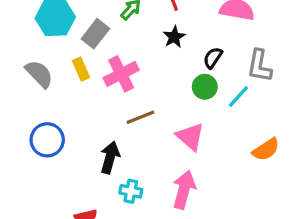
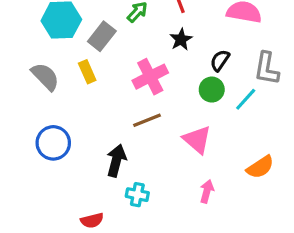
pink cross: (121, 74) -> (150, 77), moved
orange semicircle: (266, 149) -> (260, 167), moved
pink arrow: (184, 190) -> (207, 191), moved, size x0.6

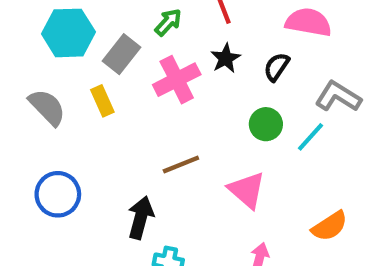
black semicircle: (220, 60) -> (277, 67), moved
gray L-shape: (267, 69) -> (338, 97), turned 112
pink cross: (150, 77) -> (177, 80), moved

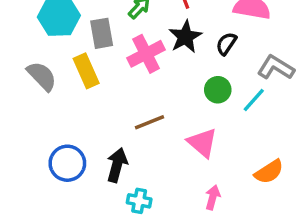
gray rectangle: (122, 54) -> (102, 33), turned -48
black star: (226, 58) -> (185, 37), size x1.4
yellow rectangle: (102, 101) -> (86, 71), size x1.4
blue circle: (58, 194) -> (67, 163), moved

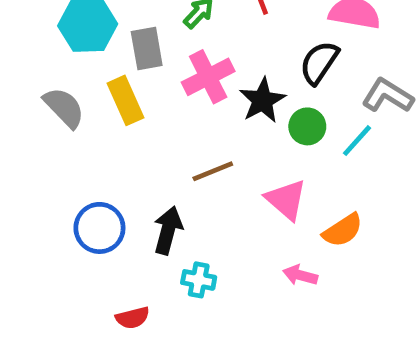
black star: (185, 37) -> (262, 100), moved
black semicircle: (226, 44) -> (319, 63), size x1.4
orange semicircle: (269, 172) -> (343, 230), moved
pink arrow: (213, 197) -> (300, 275), turned -90

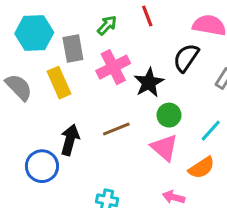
green circle: (307, 126) -> (169, 115), moved
cyan line: (357, 141) -> (211, 131), moved
black arrow: (168, 230) -> (70, 140), moved

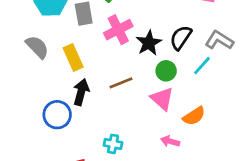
black semicircle: (186, 58) -> (181, 38), moved
yellow rectangle: (59, 83) -> (73, 58), moved
cyan line: (211, 131) -> (202, 66), moved

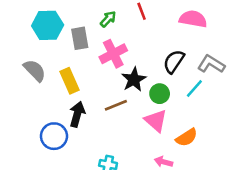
black star: (149, 43) -> (134, 79), moved

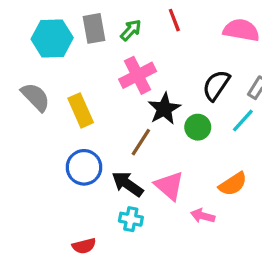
gray rectangle: (80, 38) -> (94, 28), moved
brown line: (116, 105) -> (141, 142), turned -35
black arrow: (77, 114) -> (127, 184), moved, turned -70
pink triangle: (156, 121) -> (169, 186), moved
blue circle: (54, 136) -> (84, 167), moved

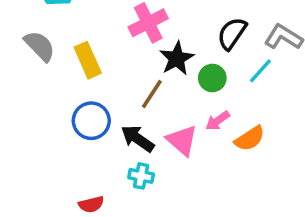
pink arrow: (203, 216) -> (218, 121), moved, turned -50

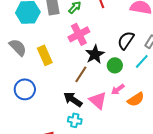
blue circle: (91, 121) -> (25, 89), moved

